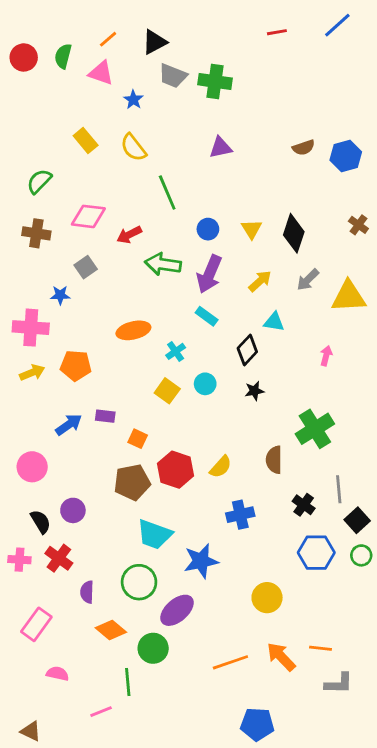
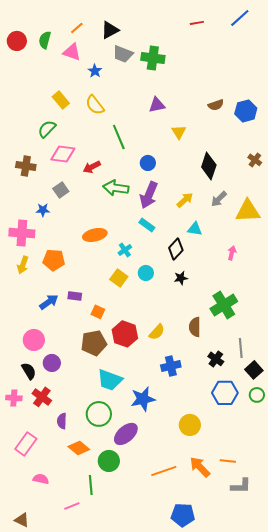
green semicircle: (39, 181) -> (47, 129), moved
yellow triangle: (252, 229) -> (179, 132), moved
yellow arrow: (32, 373) -> (23, 265), turned 132
pink circle: (32, 467) -> (34, 340), moved

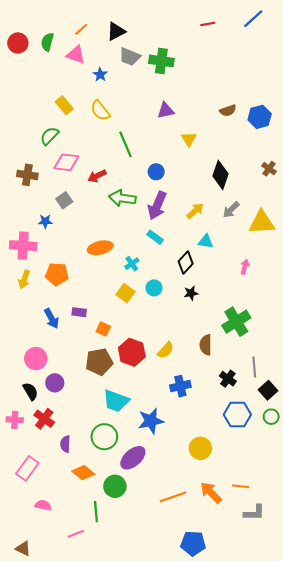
blue arrow: (49, 302) -> (52, 318), turned 96

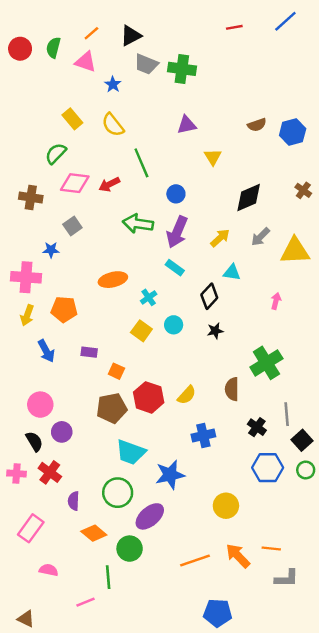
black diamond: (220, 175) -> (249, 197), turned 48
red arrow: (97, 176) -> (109, 184), moved
blue arrow: (52, 318) -> (46, 351), moved

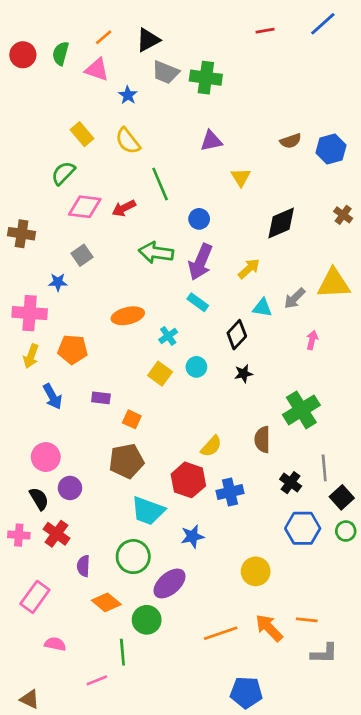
brown cross: (31, 197) -> (22, 234), moved
gray arrow: (260, 237) -> (295, 298), moved
red hexagon: (149, 397) -> (188, 480), moved
blue star: (170, 475) -> (192, 536), size x0.7

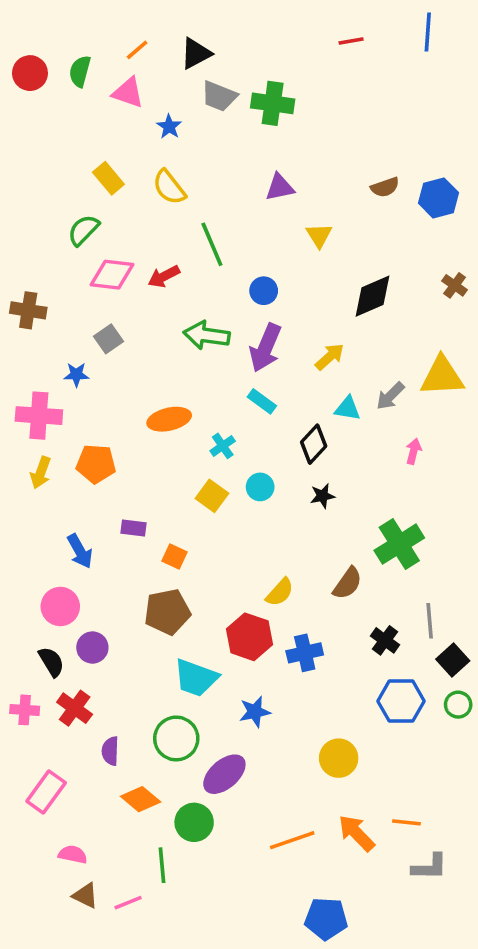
blue line: (323, 24) -> (428, 32), turned -44
blue arrow: (52, 396) -> (80, 551), moved
brown semicircle: (262, 440) -> (348, 583), turned -145
brown triangle: (30, 699) -> (85, 895), moved

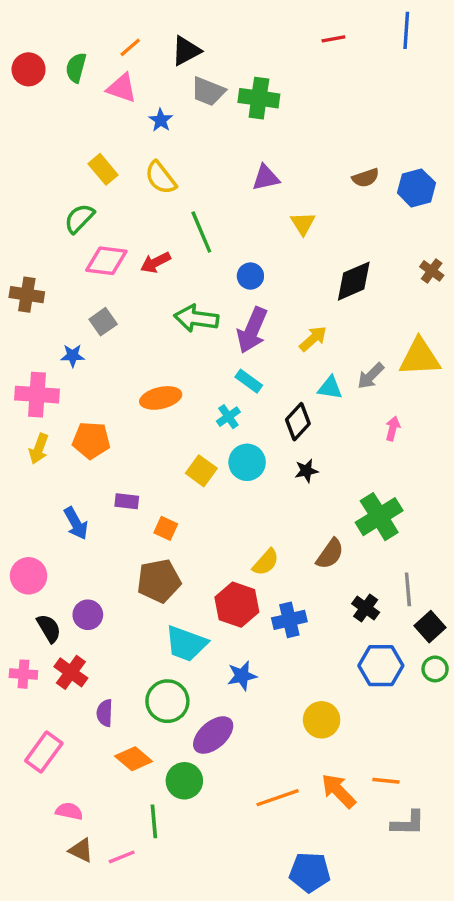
cyan cross: (223, 446) -> (228, 417), moved
cyan circle: (260, 487) -> (247, 462), size x1.4
pink circle: (60, 606) -> (29, 576), moved

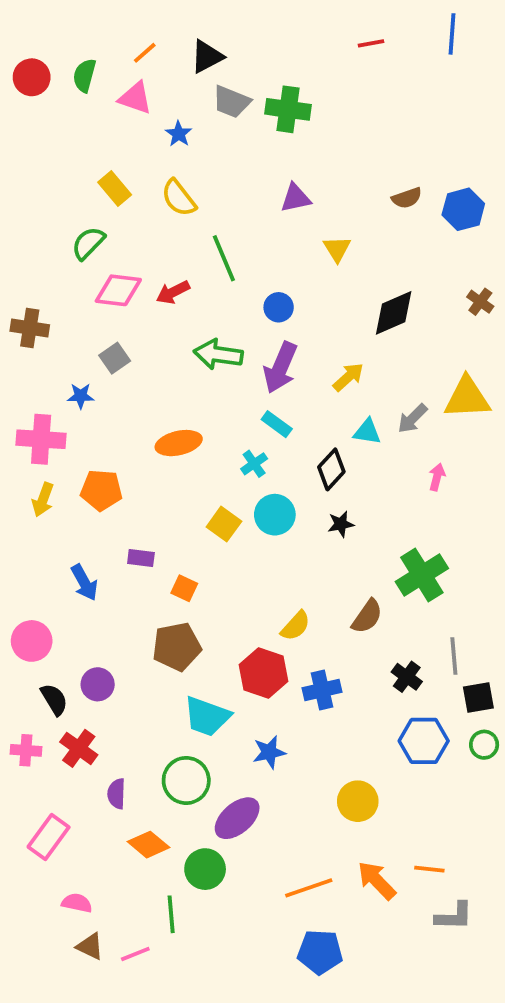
black square: (430, 627) -> (478, 698), turned 32
blue pentagon: (310, 872) -> (320, 952), moved

